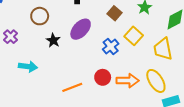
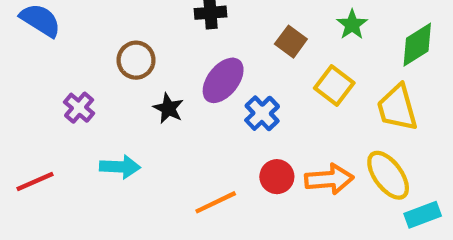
blue cross: (111, 46) -> (262, 113), moved

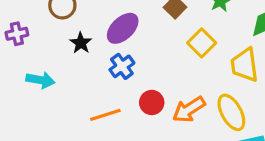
purple cross: (79, 108) -> (17, 34), turned 30
blue cross: (262, 113) -> (122, 66), moved
orange arrow: (329, 179) -> (189, 109), turned 144

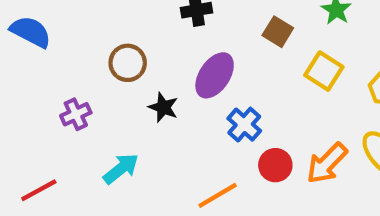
blue cross: (122, 66) -> (244, 125), moved
cyan arrow: (40, 80) -> (121, 169), turned -36

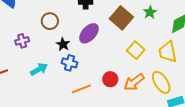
brown square: (278, 32) -> (121, 18), size x1.6
yellow square: (324, 71) -> (136, 50), moved
blue cross: (244, 125) -> (69, 63), moved, turned -35

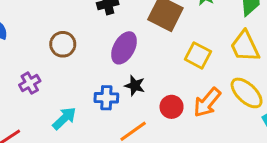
black star: (63, 44) -> (135, 86), moved

